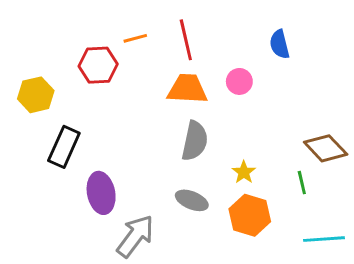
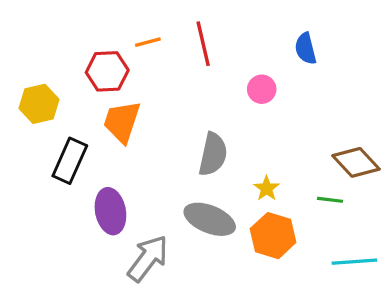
orange trapezoid: (187, 89) -> (122, 122), moved, turned -75
green line: (302, 183) -> (330, 200), turned -70
gray ellipse: (192, 200) -> (210, 219), size x1.4

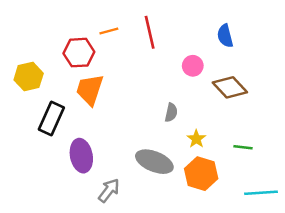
gray semicircle: (213, 154) -> (171, 112), moved, size x0.6
brown diamond: (356, 162) -> (230, 87), moved
gray arrow: (148, 258) -> (109, 190), size x0.7

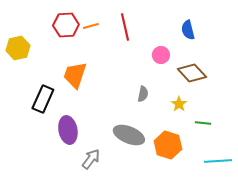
red hexagon: (79, 53) -> (66, 25), moved
yellow hexagon: (29, 77) -> (18, 48), moved
yellow star: (196, 139) -> (179, 104), moved

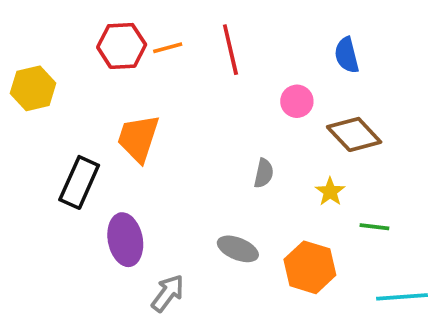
gray ellipse: (129, 135) -> (238, 249), size x0.7

